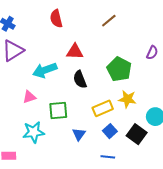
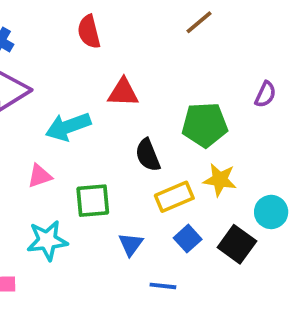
brown line: (109, 21) -> (199, 22), moved
green pentagon: (119, 69) -> (205, 125), turned -30
black semicircle: (80, 79) -> (148, 155), moved
blue line: (108, 157) -> (163, 286), moved

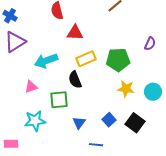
red triangle: (123, 92) -> (75, 33), moved
black semicircle: (148, 155) -> (75, 80), moved
yellow rectangle: (174, 197) -> (86, 59), moved
cyan circle: (271, 212) -> (153, 92), moved

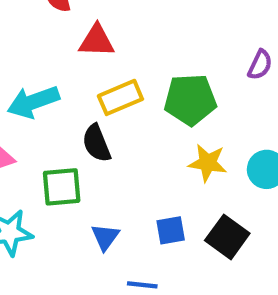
blue square: (109, 120) -> (171, 230), turned 32

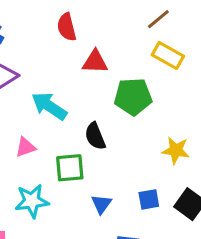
yellow rectangle: (120, 97) -> (168, 55), moved, turned 52
green pentagon: (190, 100) -> (133, 97), moved
cyan arrow: (33, 102) -> (49, 106), turned 54

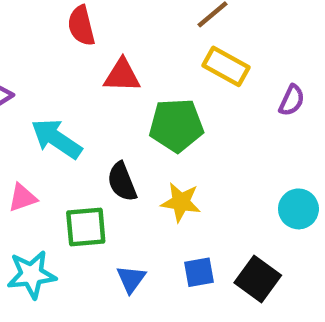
yellow star: (176, 150) -> (181, 202), moved

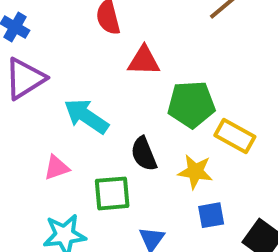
yellow rectangle: (226, 66) -> (235, 136), moved
blue square: (199, 272) -> (211, 215), moved

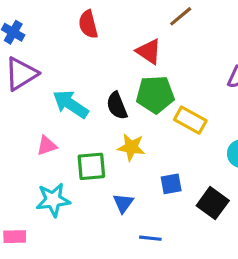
red triangle: (144, 61) -> (149, 51), moved, turned 32
black semicircle: (144, 154) -> (117, 106), moved
yellow star: (195, 172) -> (131, 147), moved

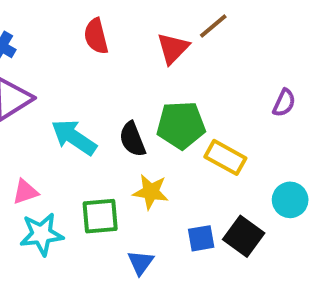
red triangle: (149, 51) -> (173, 48), moved, turned 40
pink triangle: (47, 146) -> (25, 192), moved
cyan star: (53, 200) -> (42, 234), moved
black square: (213, 203) -> (244, 236), moved

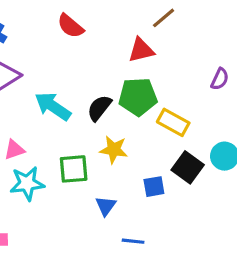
red semicircle: (96, 36) -> (70, 26), turned -36
red triangle: (173, 48) -> (141, 50), moved, turned 32
black semicircle: (132, 139) -> (99, 108), turned 60
black square: (244, 236) -> (188, 167), moved

